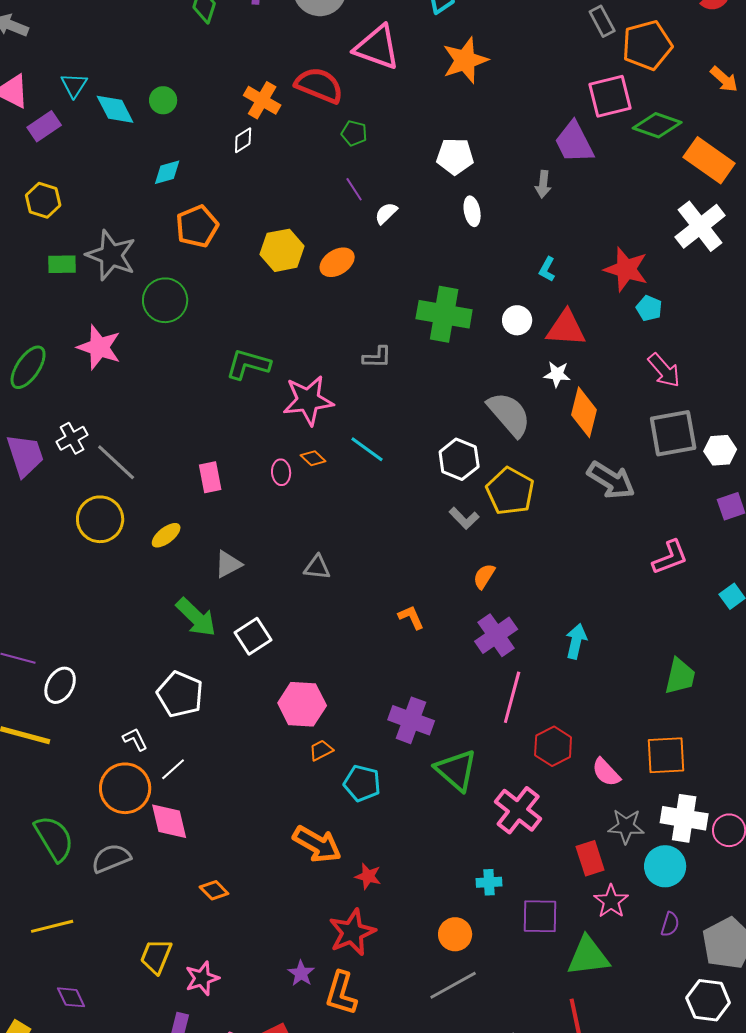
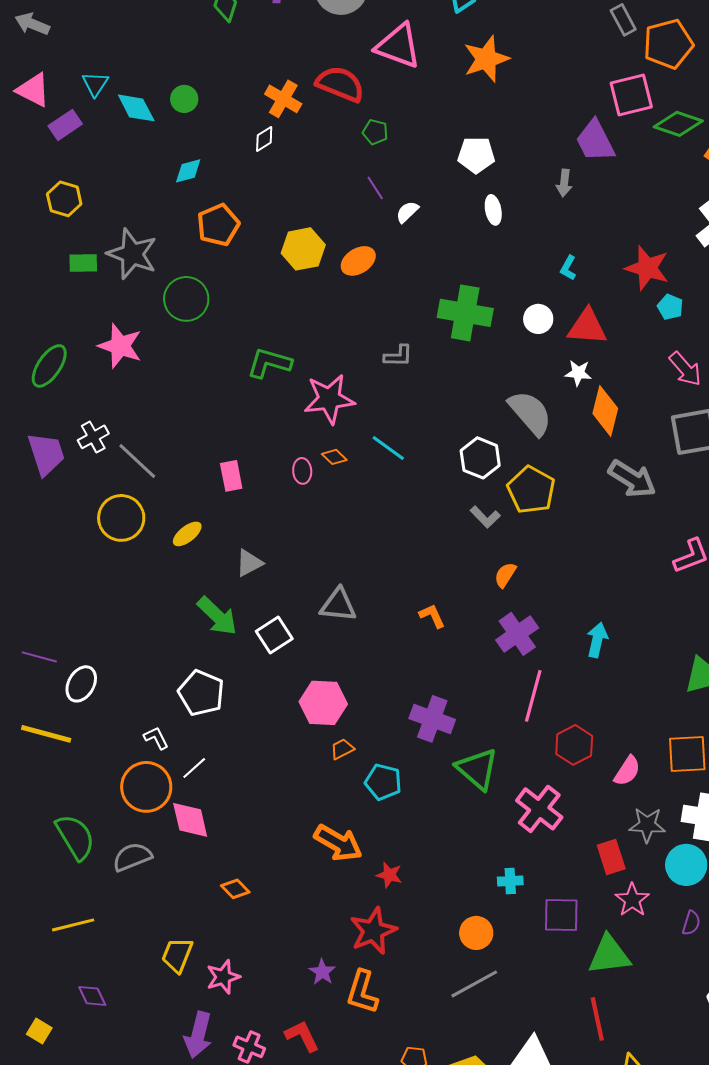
gray triangle: (317, 567) -> (338, 605), moved, size x1.4
pink semicircle: (606, 772) -> (627, 771), turned -104

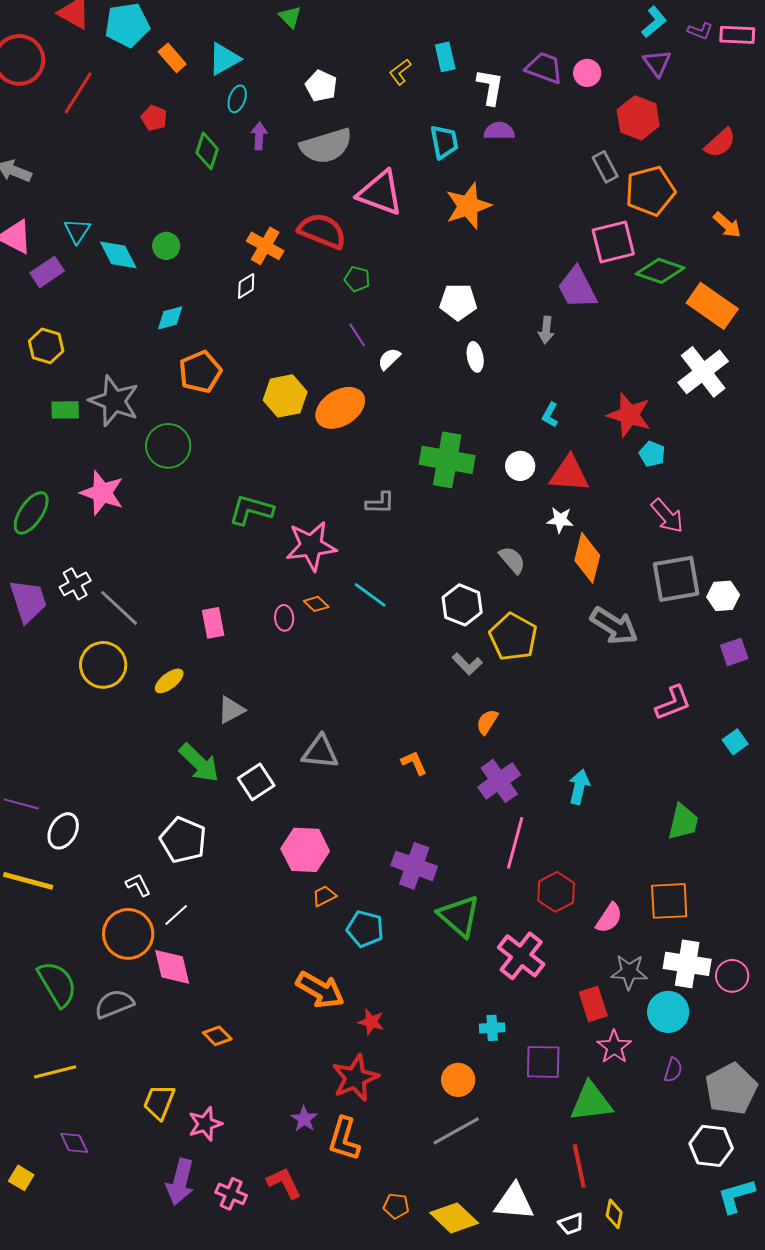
orange ellipse: (358, 261) -> (340, 408), size x1.4
gray semicircle: (530, 413) -> (512, 560), size x0.6

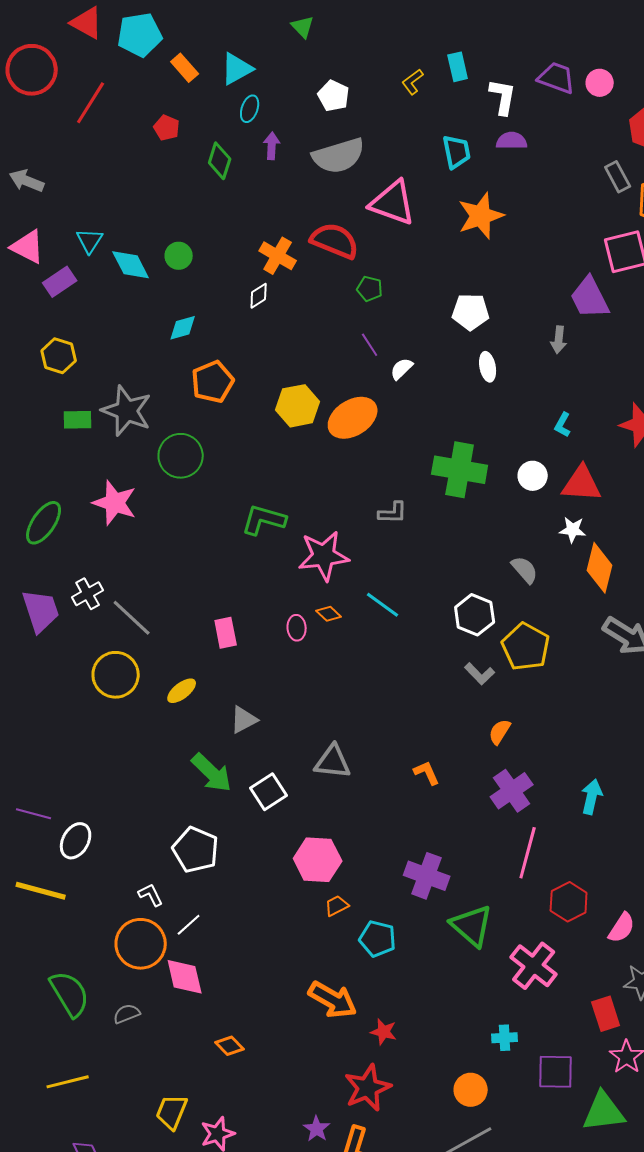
gray semicircle: (114, 1004) -> (127, 1014), size x0.7

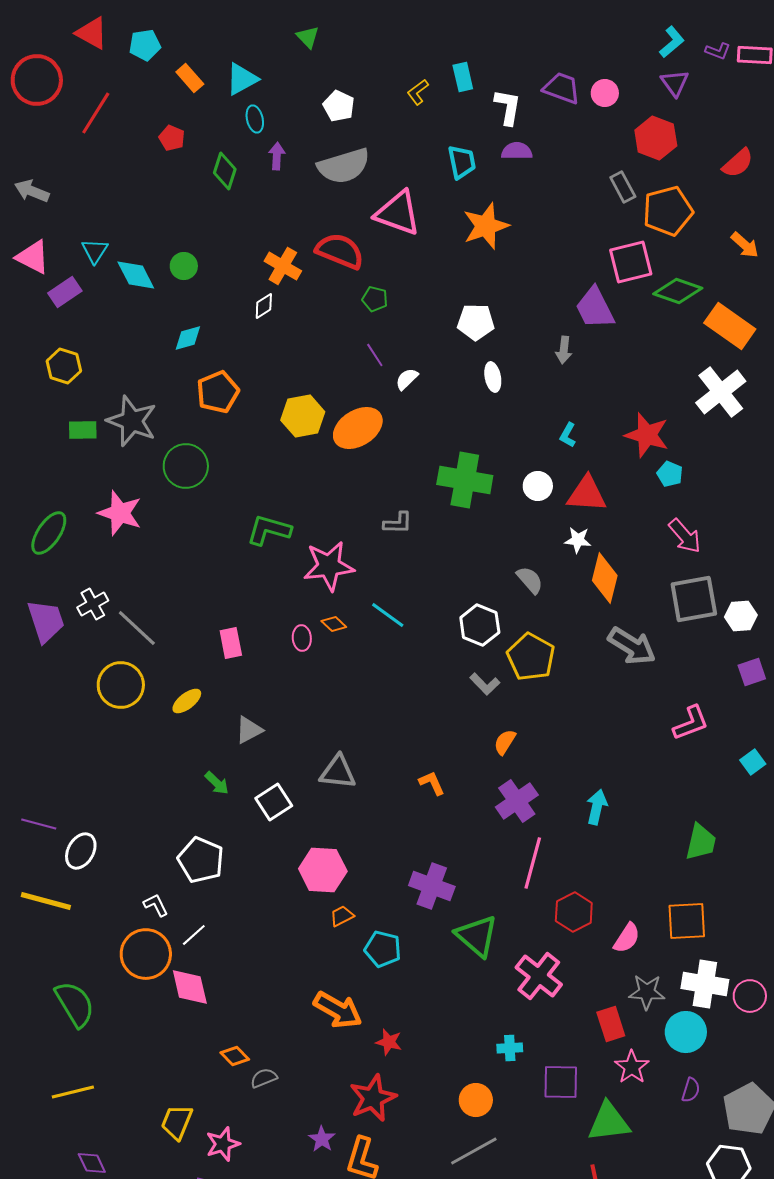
cyan pentagon: (140, 35) -> (145, 45), size x0.7
cyan ellipse: (250, 109) -> (255, 119), turned -32
green arrow: (212, 773) -> (217, 783), size x0.6
gray semicircle: (127, 1014) -> (264, 1078), moved

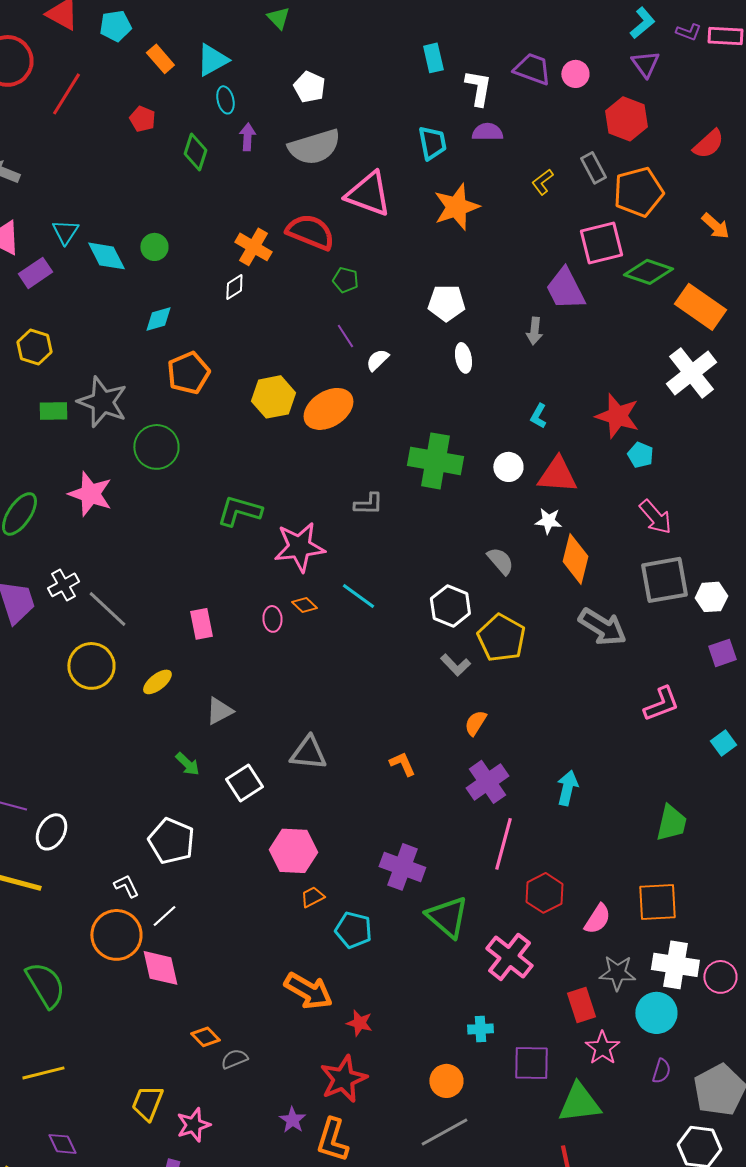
yellow L-shape: (418, 92) -> (542, 182), moved

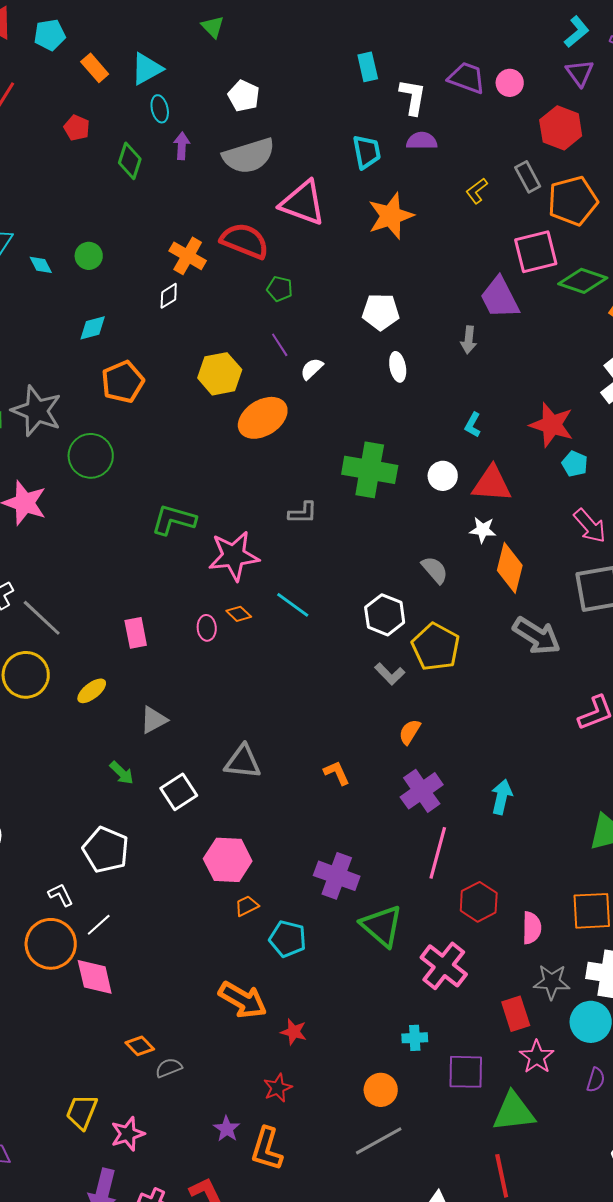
cyan diamond: (106, 256) -> (41, 265), size x0.6
yellow hexagon: (273, 397) -> (220, 374), moved
pink semicircle: (597, 919) -> (532, 928), turned -32
red star: (343, 1079) -> (278, 1088), size x0.6

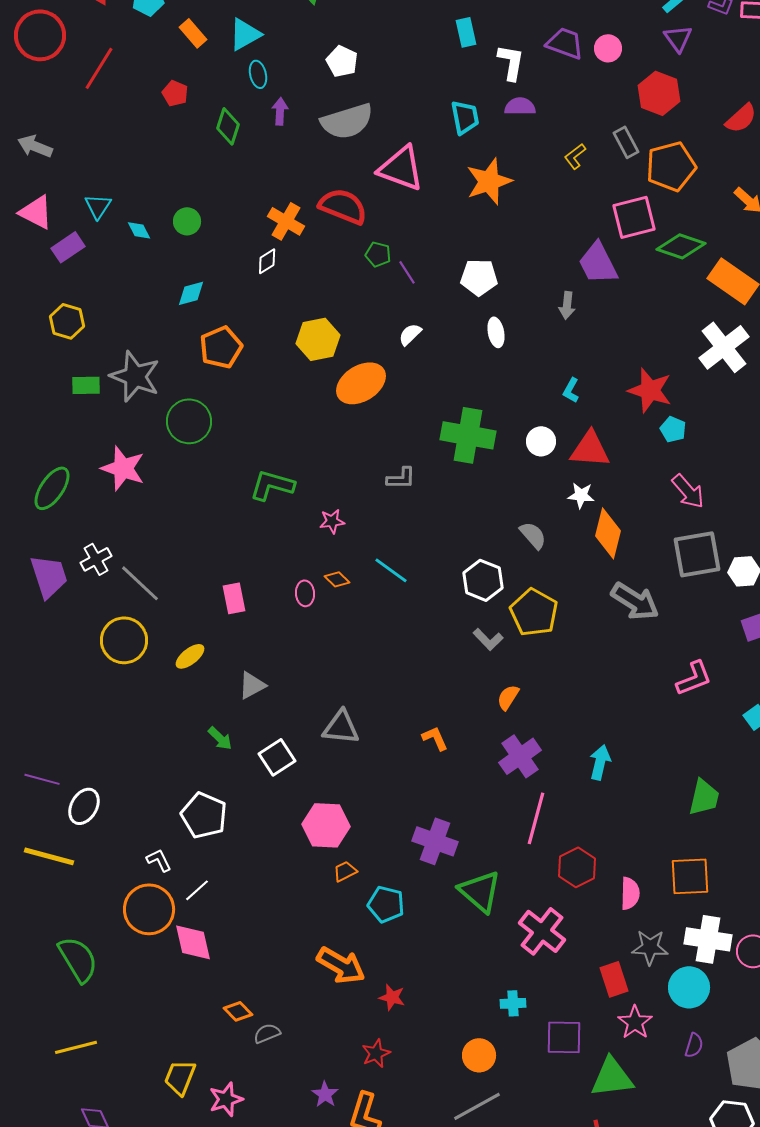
purple line: (280, 345) -> (407, 272), moved
pink star: (234, 556) -> (332, 521), size x0.5

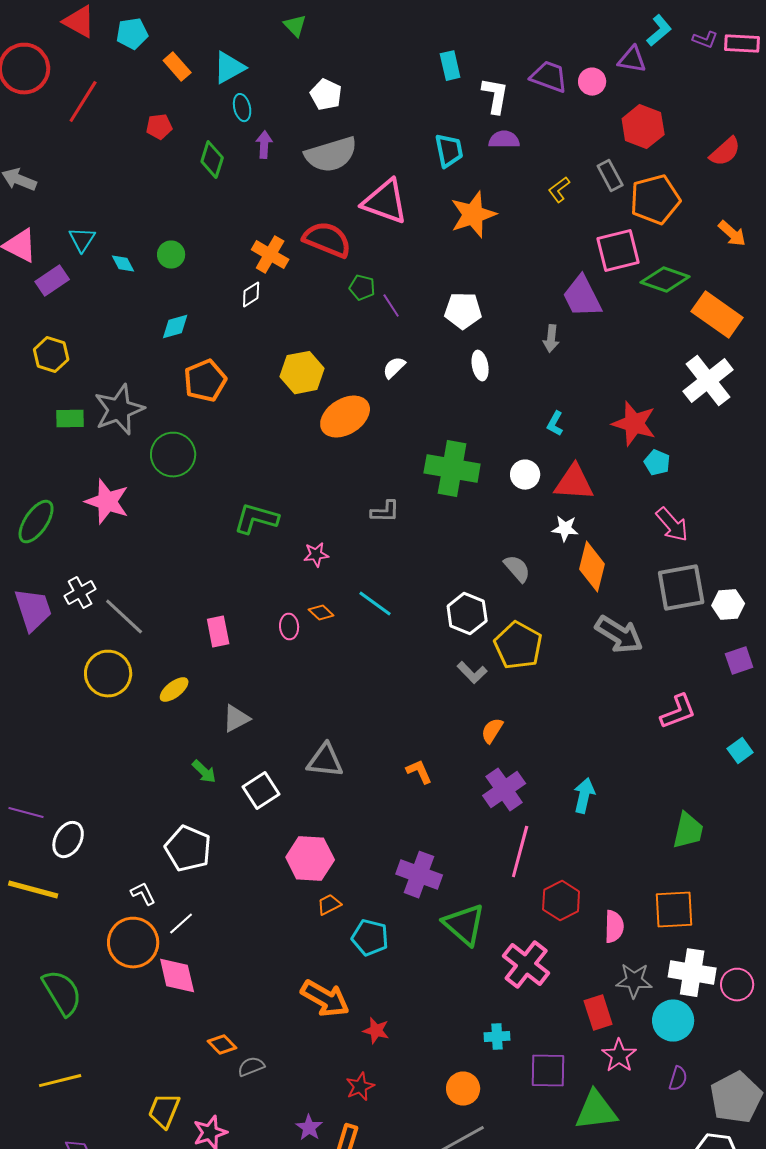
purple triangle: (678, 38) -> (632, 60), moved, turned -44
red pentagon: (175, 93) -> (159, 127), turned -30
gray star: (135, 376) -> (119, 410), turned 30

